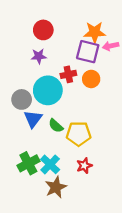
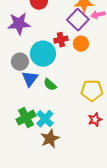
purple square: (88, 52) -> (78, 20), turned 30
purple star: (39, 56) -> (19, 24), moved, size x1.6
yellow pentagon: (79, 134) -> (92, 91), moved
red star: (84, 166) -> (95, 120), moved

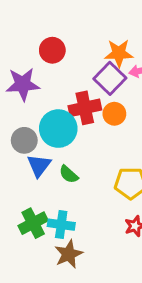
red cross: (61, 40) -> (85, 108), size x1.5
cyan cross: (45, 119) -> (61, 225), turned -36

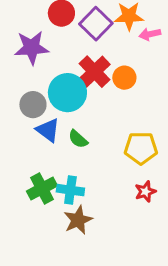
purple square: (110, 78) -> (96, 24), moved
red cross: (85, 108) -> (94, 72), turned -32
blue triangle: (39, 165) -> (48, 130), turned -30

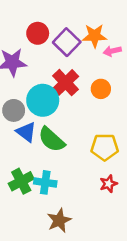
orange circle: (124, 78) -> (101, 89), moved
green semicircle: (78, 139) -> (52, 139), size x1.6
brown star: (78, 220) -> (59, 220), moved

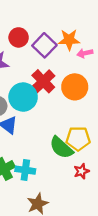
orange circle: (101, 89) -> (75, 87), size x1.5
green semicircle: (52, 139) -> (61, 148), moved

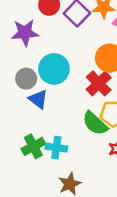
red cross: (43, 81) -> (99, 83), moved

